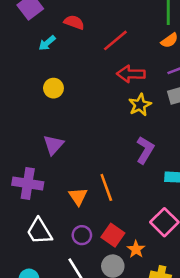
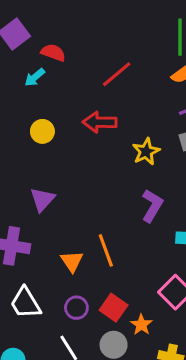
red semicircle: (74, 22) -> (53, 53), moved
red arrow: (131, 74) -> (100, 122), moved

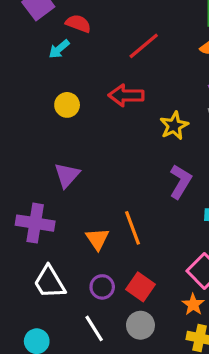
orange star: (141, 325) -> (193, 304), moved

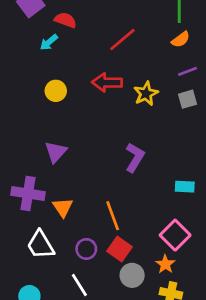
yellow star: (174, 126) -> (146, 94), moved
purple L-shape: (180, 182) -> (135, 157), moved
orange line: (133, 228) -> (113, 216), moved
orange triangle: (97, 239) -> (63, 207), moved
gray circle: (140, 325) -> (132, 275), moved

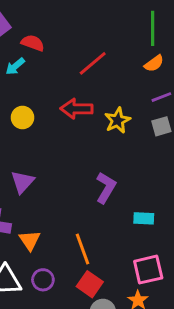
cyan rectangle: (185, 187) -> (144, 218), moved
pink square: (175, 235) -> (148, 270), turned 32
purple circle: (86, 249) -> (43, 280), moved

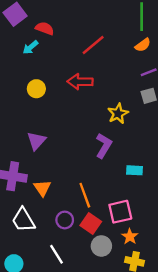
yellow star: (117, 120) -> (118, 114), moved
pink square: (148, 270) -> (120, 212), moved
purple circle: (43, 280) -> (65, 220), moved

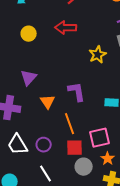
purple L-shape: (104, 145) -> (77, 92), moved, turned -40
orange triangle: (42, 188) -> (48, 102), moved
purple circle: (65, 220) -> (44, 145), moved
red square: (91, 224) -> (75, 148), turned -36

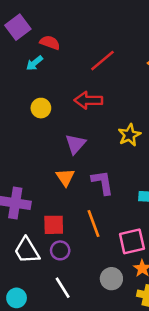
purple triangle: (29, 78) -> (76, 144), moved
orange triangle: (48, 102) -> (65, 177), moved
red square: (75, 148) -> (54, 225), moved

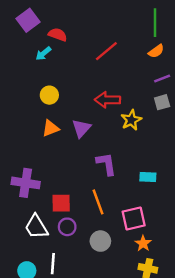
red arrow: (88, 100) -> (107, 100), moved
orange triangle: (65, 177) -> (51, 128), moved, turned 42
gray circle: (111, 279) -> (100, 241), moved
white line: (63, 288) -> (53, 264), moved, turned 36

